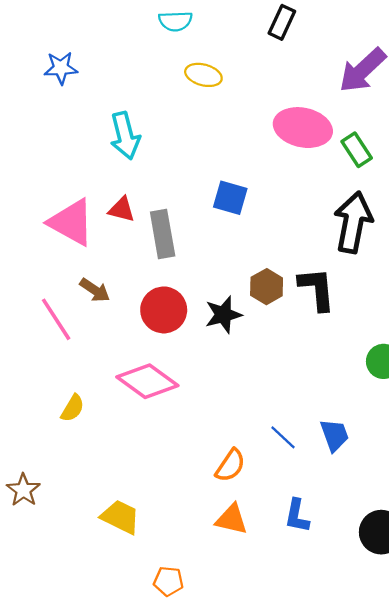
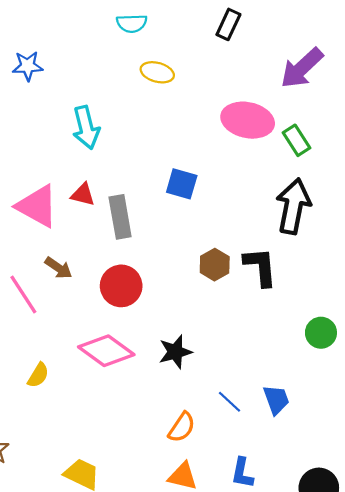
black star: (223, 315) -> (175, 352), moved

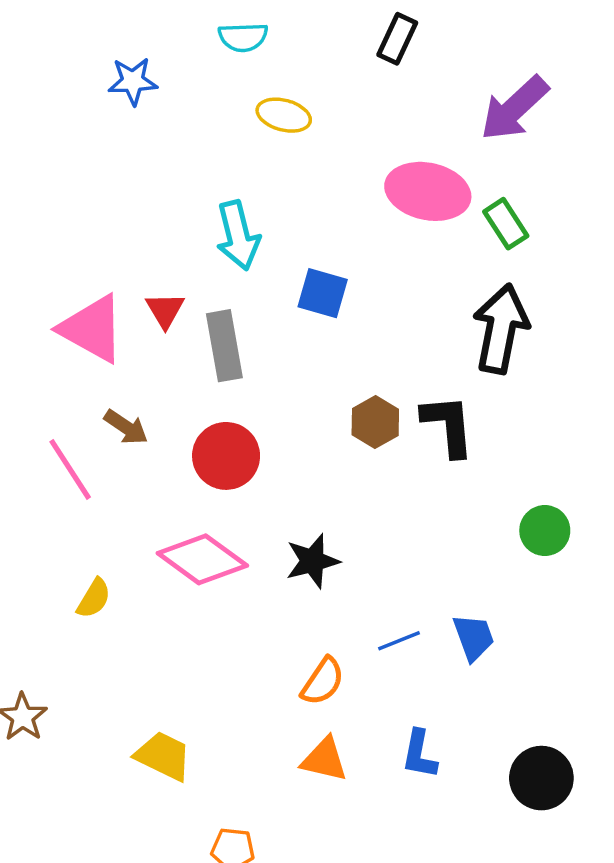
blue star: (28, 66) -> (133, 81), moved
cyan arrow: (86, 128) -> (238, 236), moved
red triangle: (83, 195) -> (165, 310), turned 45
blue line: (230, 402) -> (399, 641), turned -65

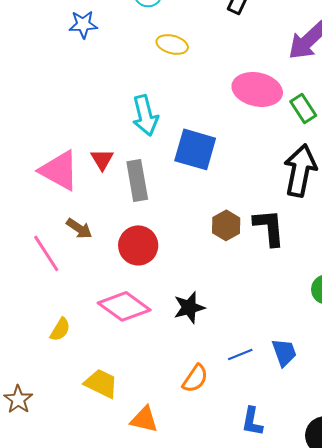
blue square: (323, 293) -> (195, 149), size x1.4
yellow trapezoid: (163, 756) -> (101, 383), moved
orange triangle: (324, 759) -> (144, 419), moved

